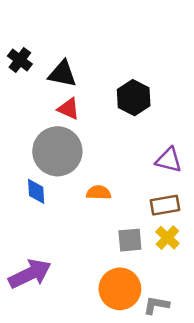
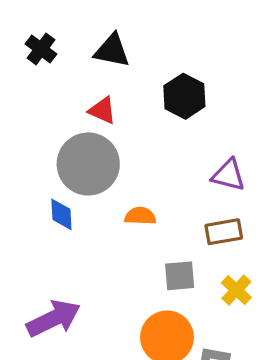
black triangle: (62, 74) -> (112, 51), moved
yellow cross: (167, 238) -> (236, 290), moved

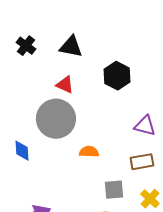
blue diamond: (61, 214) -> (22, 151), moved

